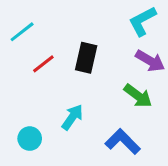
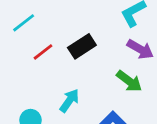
black rectangle: (86, 58) -> (82, 46), turned 44

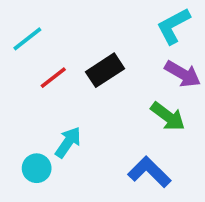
cyan arrow: (69, 101) -> (68, 142), moved

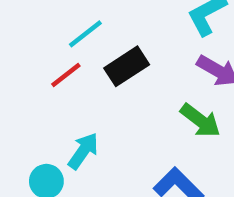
cyan line: (27, 39) -> (85, 34), moved

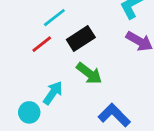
green arrow: (200, 121) -> (89, 73), moved

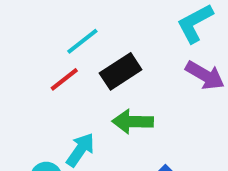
green arrow: (89, 73) -> (133, 122), turned 144

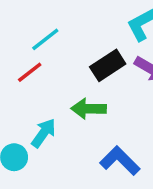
black rectangle: (121, 71) -> (108, 65), moved

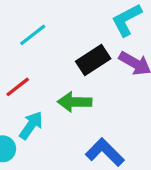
red line: (30, 72) -> (18, 87), moved

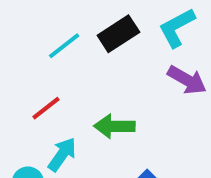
black rectangle: (93, 60) -> (118, 34), moved

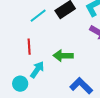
red line: (46, 108) -> (29, 47), turned -56

